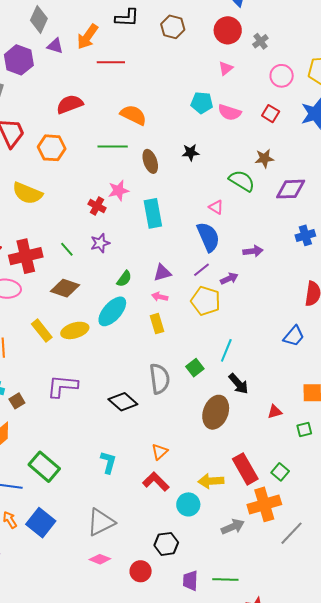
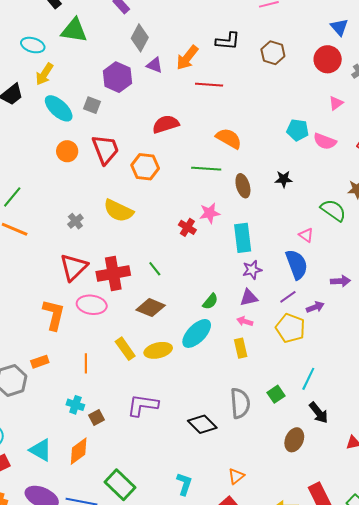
pink triangle: (226, 68) -> (336, 103), moved
purple star: (100, 243) -> (252, 270), moved
brown ellipse: (216, 412) -> (294, 440), size x0.7

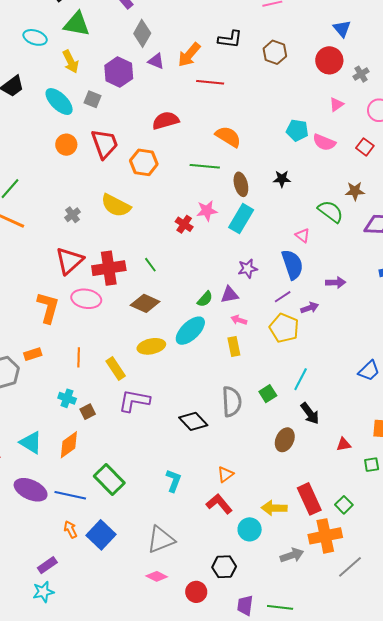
yellow arrow: (44, 74) -> (71, 62), moved, turned -60
cyan rectangle: (243, 238) -> (241, 219), moved, turned 36
purple triangle: (249, 298) -> (230, 295), moved
yellow rectangle: (125, 349) -> (116, 368), moved

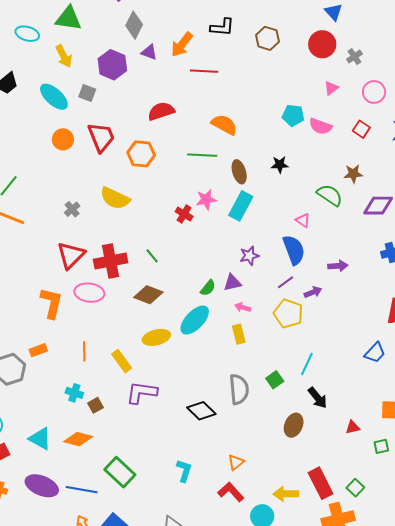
orange diamond: (69, 445) -> (78, 439), turned 52

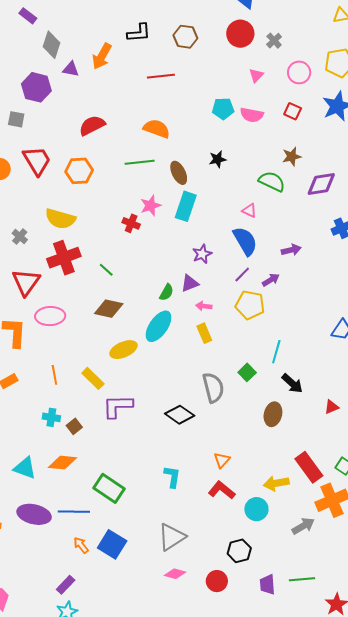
red line: (204, 71) -> (161, 76), moved
red cross: (111, 261) -> (64, 258), moved

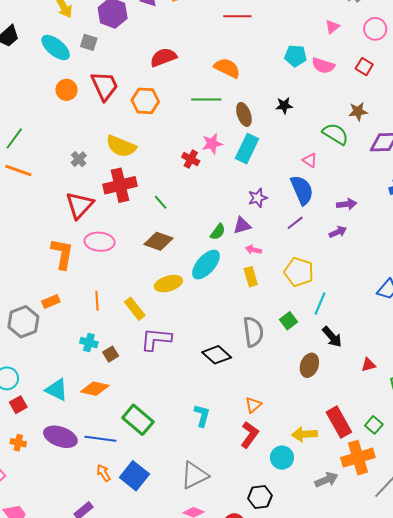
purple arrow: (271, 280) -> (338, 232), moved
yellow pentagon: (250, 305) -> (299, 272), moved
red L-shape: (222, 490) -> (250, 435), turned 80

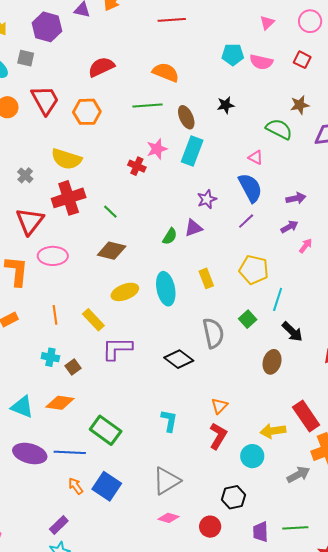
pink arrow: (253, 250) -> (306, 246), moved, turned 119
cyan ellipse: (206, 265) -> (166, 289), moved, turned -48

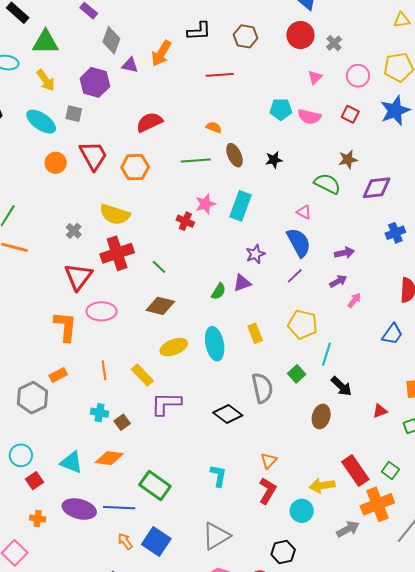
orange semicircle: (166, 72) -> (214, 127), size x0.6
brown ellipse: (186, 117) -> (234, 155), moved

